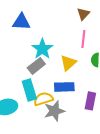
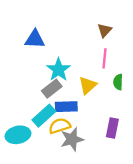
blue rectangle: (64, 87) -> (66, 107), moved
cyan rectangle: (29, 90) -> (44, 116), turned 65

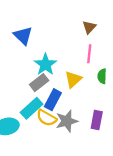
blue triangle: (35, 39) -> (23, 36), turned 42
blue rectangle: (66, 107) -> (53, 100), turned -60
yellow semicircle: (60, 126) -> (46, 118), turned -132
gray star: (72, 139) -> (67, 121), moved

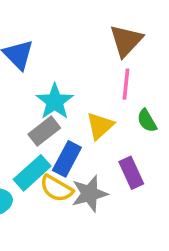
brown triangle: (89, 27) -> (126, 41), size x1.5
green semicircle: (102, 76) -> (147, 121), turned -32
purple rectangle: (97, 120) -> (131, 173), moved, turned -36

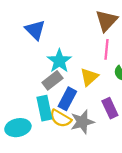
cyan rectangle: (32, 173) -> (44, 108), turned -60

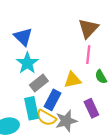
cyan star: (59, 61) -> (27, 63), moved
yellow triangle: (89, 77) -> (73, 80), turned 30

